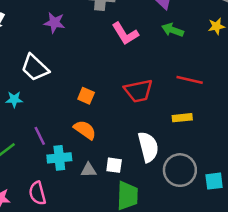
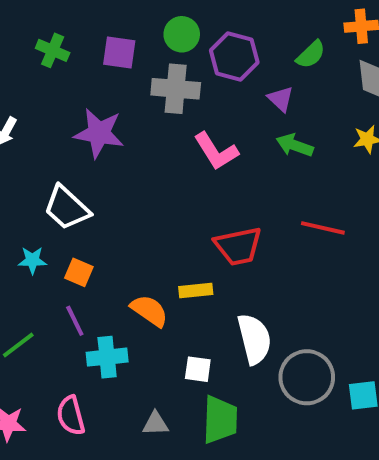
purple star: (54, 23) -> (99, 133), size x1.4
orange square: (86, 96) -> (79, 272), moved
yellow rectangle: (182, 118) -> (196, 291), moved
gray triangle: (89, 170) -> (155, 424), moved

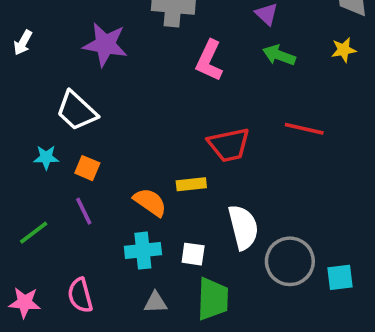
pink L-shape: (216, 151) -> (209, 61), turned 57
cyan cross: (107, 357) -> (143, 251), moved

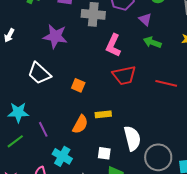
red trapezoid: (229, 145) -> (124, 75), moved
cyan star: (46, 157) -> (18, 112), moved, size x1.5
orange square: (87, 168) -> (78, 85), moved
orange semicircle: (150, 202) -> (80, 124), turned 84
cyan cross: (143, 251) -> (62, 156), moved, turned 36

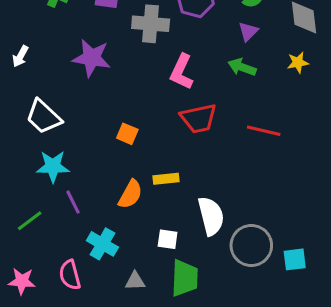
purple triangle: (145, 19) -> (248, 32), moved, turned 32
white trapezoid: (39, 73) -> (44, 117), moved
cyan star: (18, 112) -> (53, 166), moved

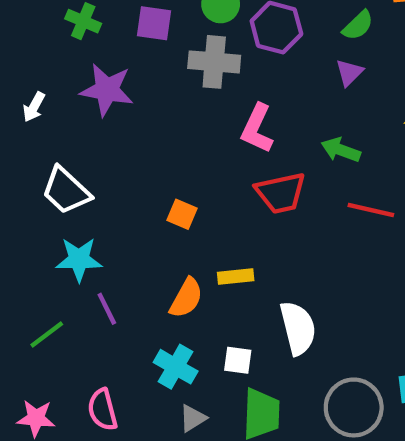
purple star: (92, 58) -> (107, 90), moved
green arrow: (242, 67) -> (341, 150), moved
cyan cross: (102, 244) -> (176, 367), moved
gray circle: (251, 245) -> (354, 407), moved
gray triangle: (135, 281) -> (193, 418), turned -30

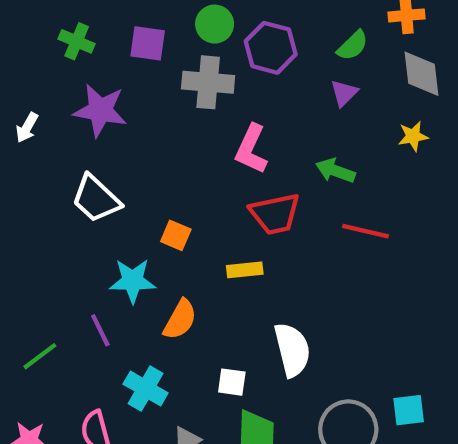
white trapezoid: (66, 191) -> (96, 199), moved
cyan star: (79, 259) -> (133, 281), moved
yellow rectangle: (236, 277) -> (245, 270), moved
cyan cross: (176, 367) -> (146, 389), moved

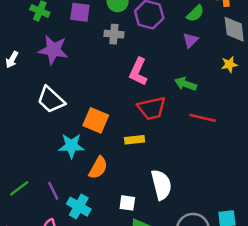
gray cross: (208, 82) -> (114, 34), size x0.7
orange square: (176, 235) -> (96, 120), size x1.5
purple line: (100, 330) -> (53, 191), moved

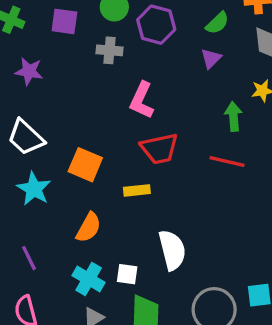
purple star: (53, 50) -> (29, 71), size x0.7
green arrow: (186, 84) -> (233, 116), moved, turned 65
cyan star: (71, 146) -> (34, 189), moved, turned 30
cyan cross: (79, 207) -> (89, 279), moved

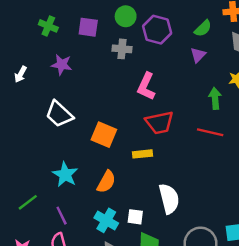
cyan star: (34, 189) -> (65, 175), moved
purple line: (29, 258) -> (62, 216), moved

